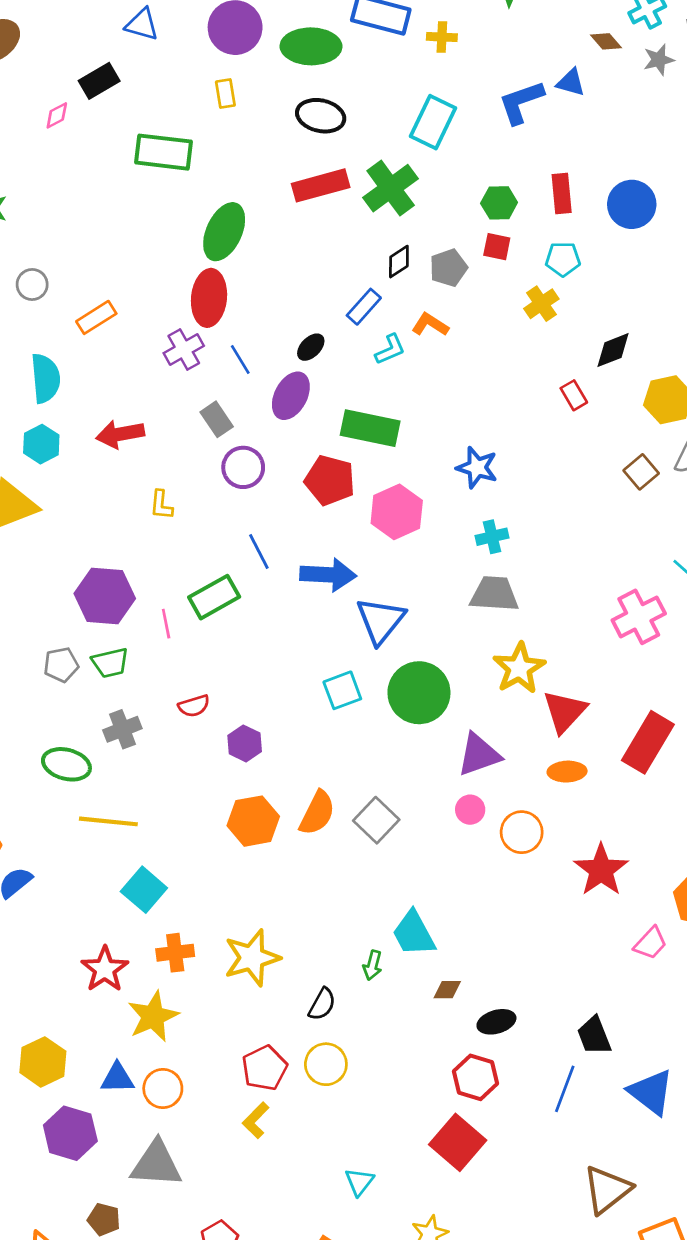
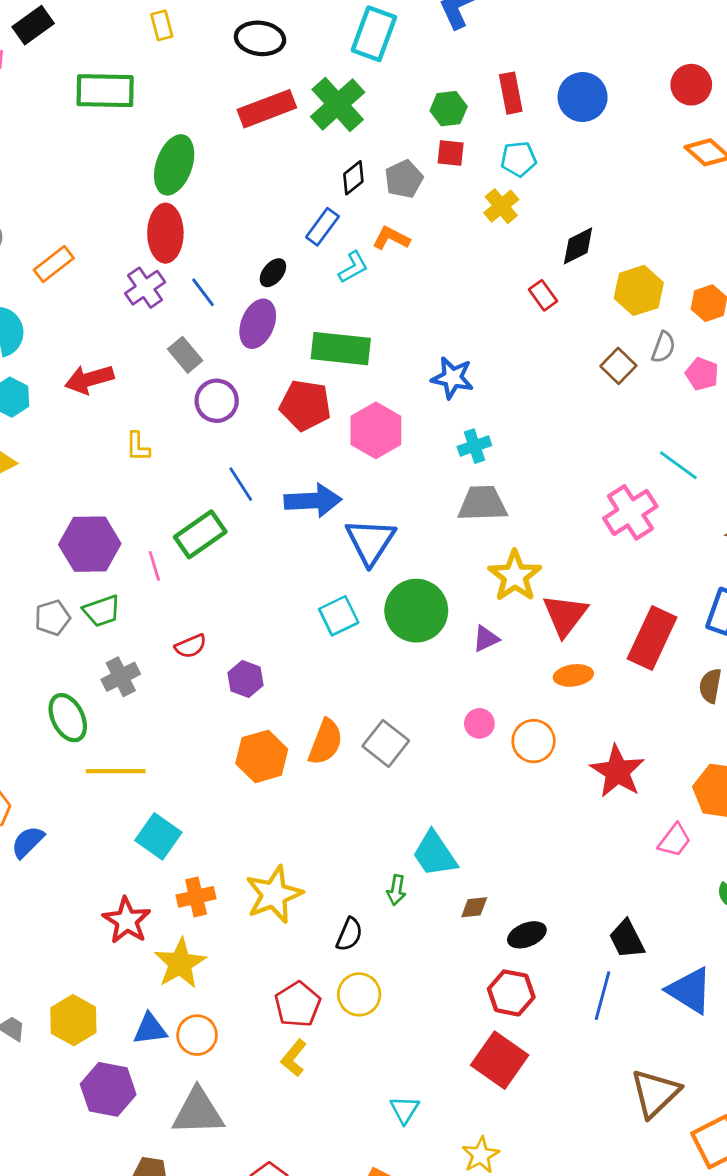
purple triangle: (479, 755) -> (486, 639), moved, size x0.6
green ellipse: (66, 764) -> (68, 718), turned 54

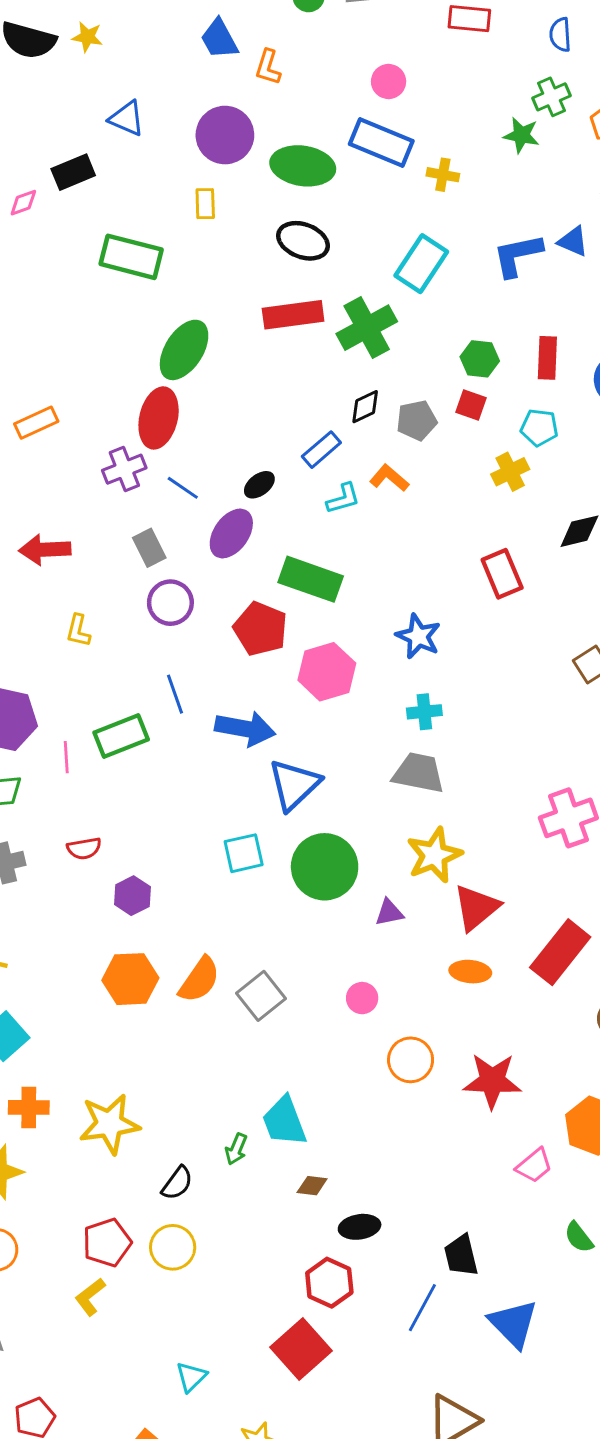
blue line: (203, 292) -> (183, 488), turned -32
red rectangle: (543, 295) -> (502, 574), moved, size x1.5
orange circle: (534, 741) -> (411, 1060), moved
red star: (617, 771) -> (492, 1081), turned 30

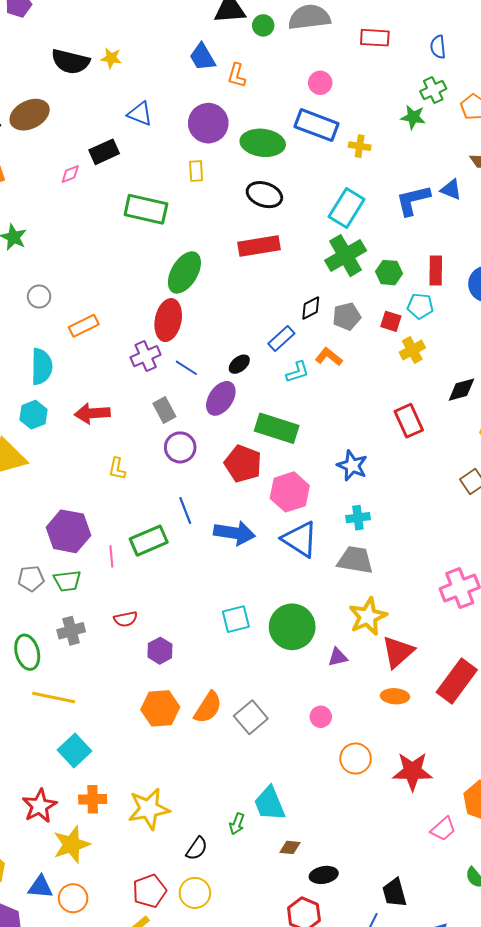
green cross: (367, 328) -> (346, 256), moved
red square: (471, 405) -> (391, 321), moved
cyan pentagon: (539, 428) -> (420, 306), moved
blue triangle: (294, 785) -> (300, 539), moved, turned -42

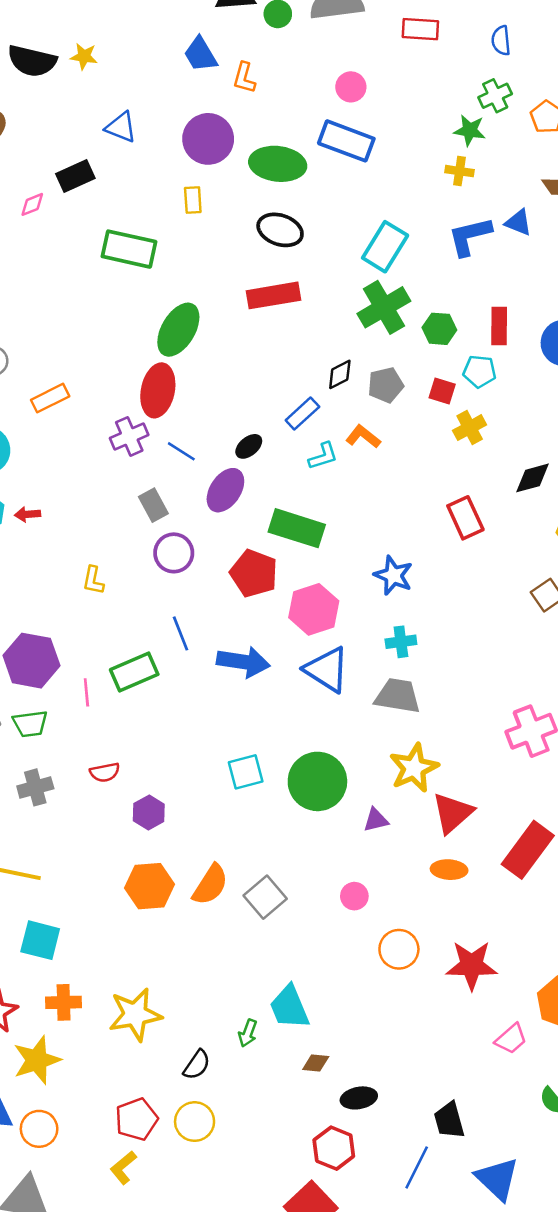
yellow cross: (360, 146) -> (459, 171), moved
red arrow: (92, 413) -> (28, 514), moved, size x0.6
cyan square: (75, 750) -> (40, 940), turned -32

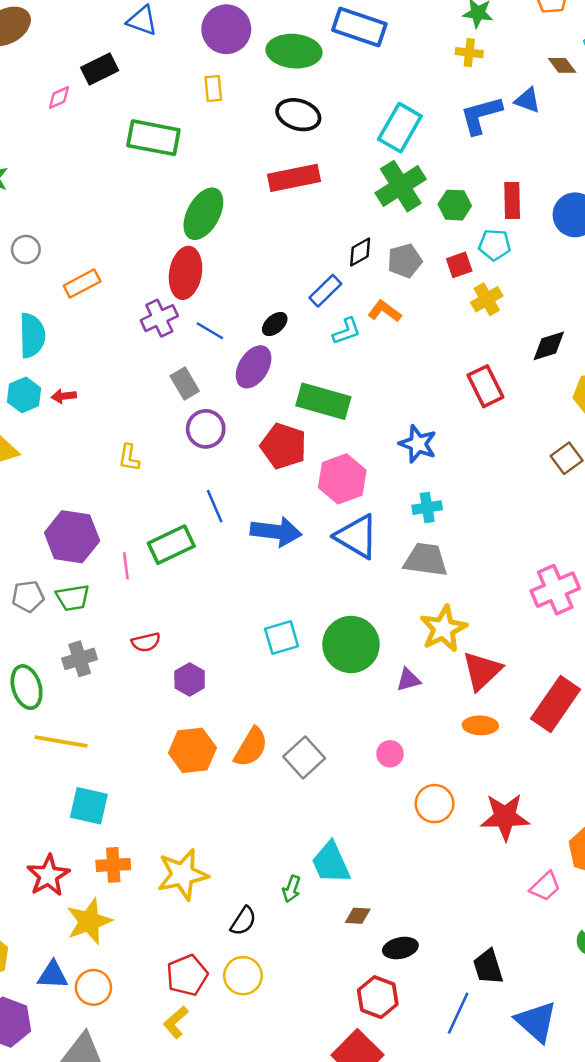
red square: (442, 391) -> (459, 265), turned -35

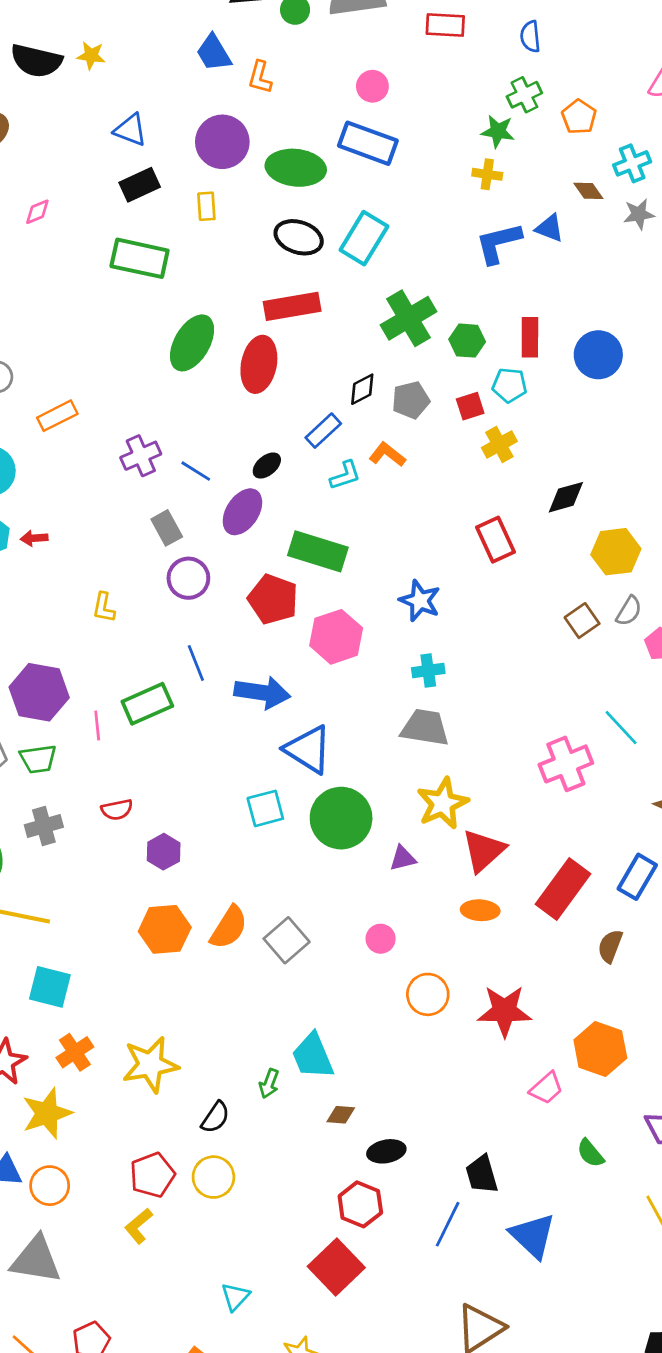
black rectangle: (100, 69) -> (140, 185), moved
cyan rectangle: (400, 128) -> (364, 238), moved
red ellipse: (186, 273) -> (259, 364), moved
blue triangle: (357, 537) -> (308, 750), moved
orange cross: (113, 865) -> (75, 1052), turned -32

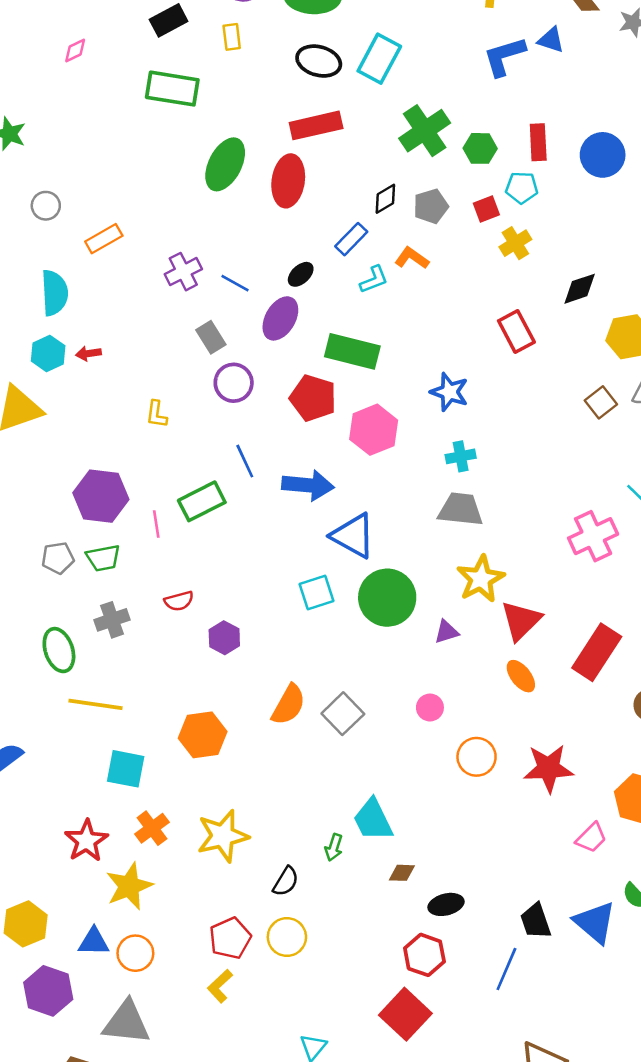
orange ellipse: (480, 910) -> (521, 676), turned 52
orange hexagon: (165, 929) -> (203, 735), moved
blue triangle: (533, 1236) -> (595, 922), moved

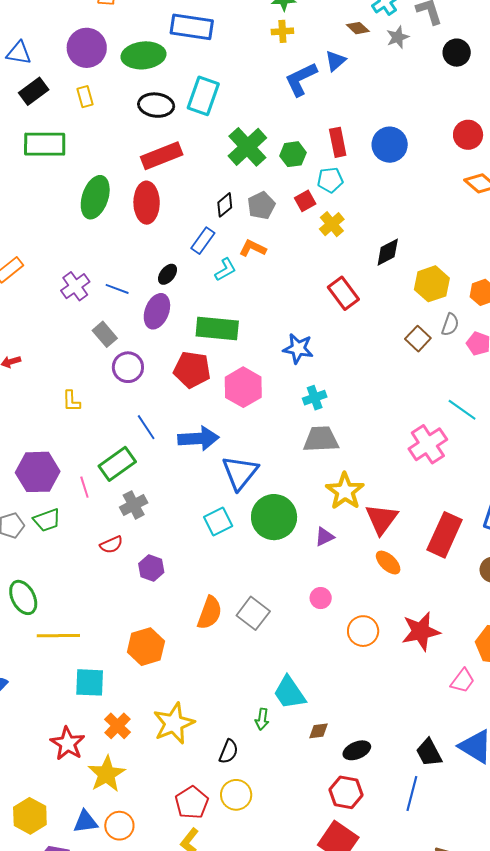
blue triangle: (551, 40) -> (335, 61), turned -50
blue triangle: (353, 536) -> (240, 473), turned 48
gray cross: (112, 620) -> (134, 505), moved

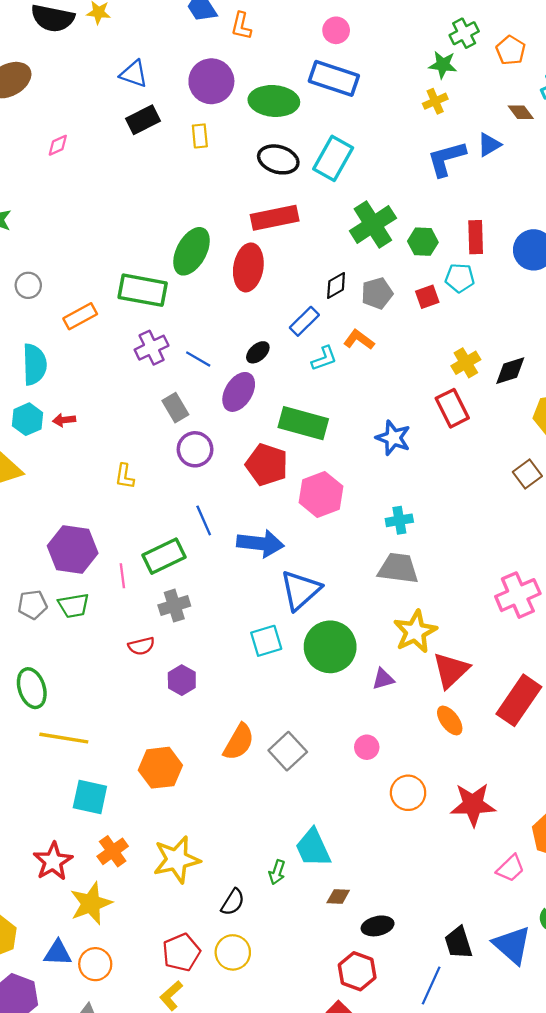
yellow cross: (282, 31) -> (435, 101), turned -30
green rectangle: (45, 144) -> (143, 290), moved
yellow cross: (332, 224) -> (466, 363), moved
blue star: (298, 349) -> (393, 438), moved

